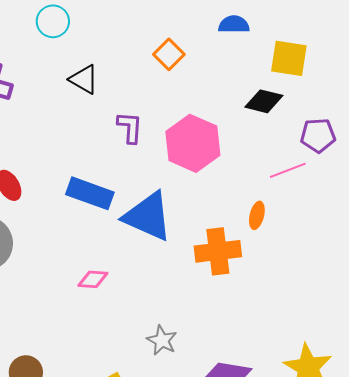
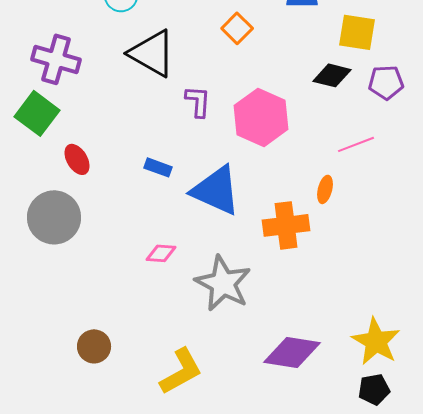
black triangle: (84, 79) -> (152, 53), size x1.6
purple pentagon: (318, 135) -> (386, 82), moved
blue rectangle: (90, 193) -> (158, 167), size x0.6
gray star: (162, 340) -> (223, 283), moved, size x1.8

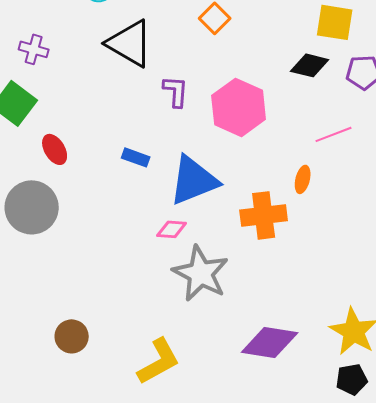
purple cross: (56, 59) -> (34, 49), size x0.6
blue triangle: (216, 190) -> (194, 180), turned -46
pink diamond: (161, 253) -> (172, 229), moved

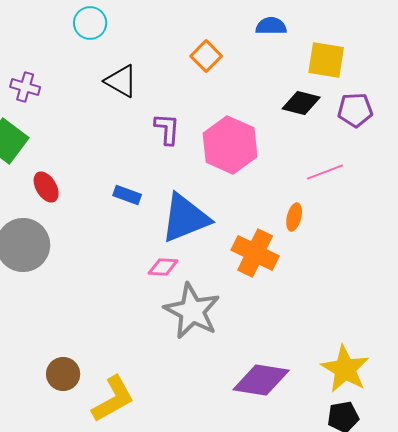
black triangle: (130, 43) -> (121, 81), size x0.7
orange cross: (264, 215) -> (255, 253), turned 33
yellow L-shape: (159, 361) -> (113, 399), moved

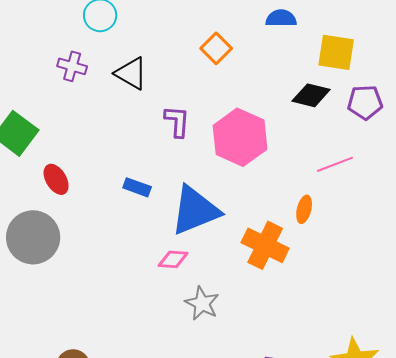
purple cross: (25, 87) -> (72, 66), moved
gray star: (192, 311) -> (202, 303), size x0.6

